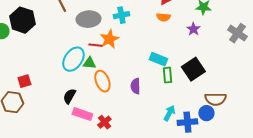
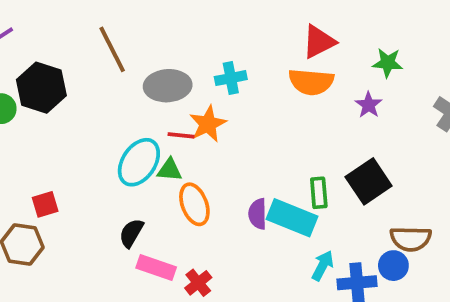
orange semicircle: (163, 17) -> (311, 82), size x1.6
cyan rectangle: (158, 59) -> (292, 218), moved, size x1.4

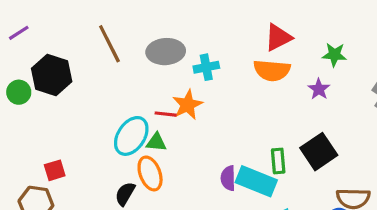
gray ellipse: (168, 86) -> (166, 52), moved
orange ellipse: (194, 204) -> (150, 173), moved

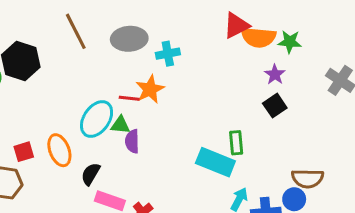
orange semicircle: (272, 70) -> (258, 37), moved
black square: (319, 152) -> (275, 106), moved, size x0.7
orange ellipse: (150, 173) -> (59, 150), moved
purple semicircle: (228, 178) -> (132, 141), moved

